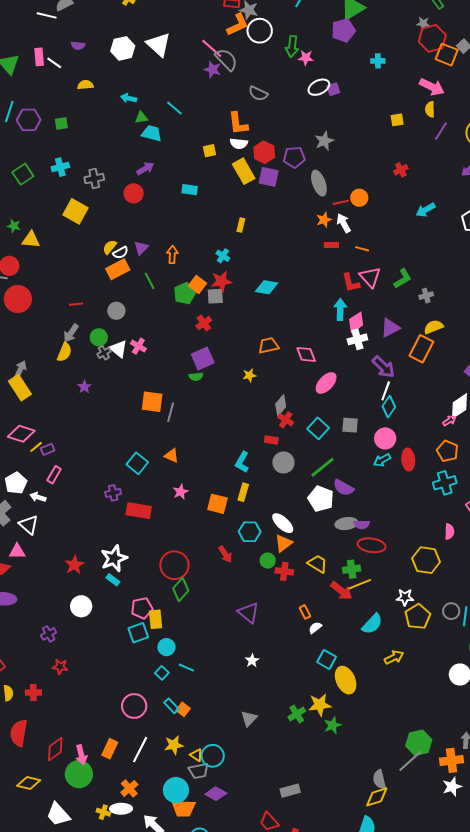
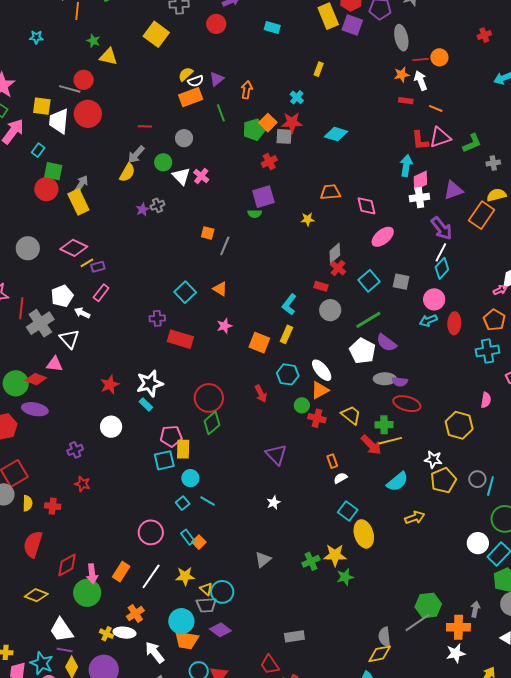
pink triangle: (370, 277) -> (440, 137), turned 45
gray cross: (104, 353) -> (157, 205), moved
orange square: (152, 402) -> (208, 233), size x0.6

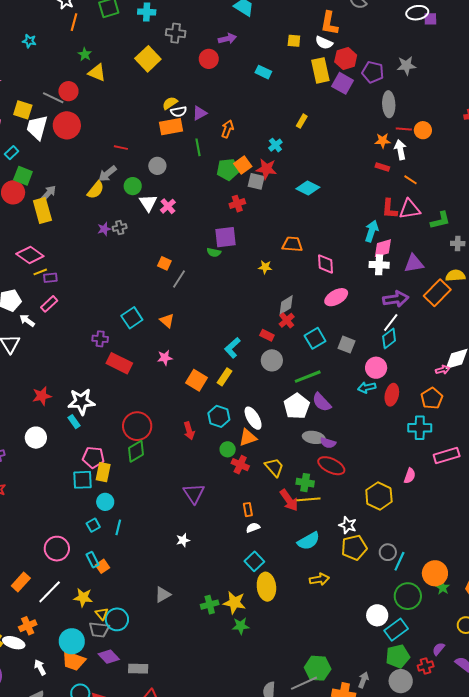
purple arrow: (442, 228) -> (396, 299), turned -70
cyan line: (208, 501) -> (118, 527), turned 63
gray rectangle: (294, 636) -> (138, 669), moved
white arrow: (155, 652) -> (40, 667), size x0.7

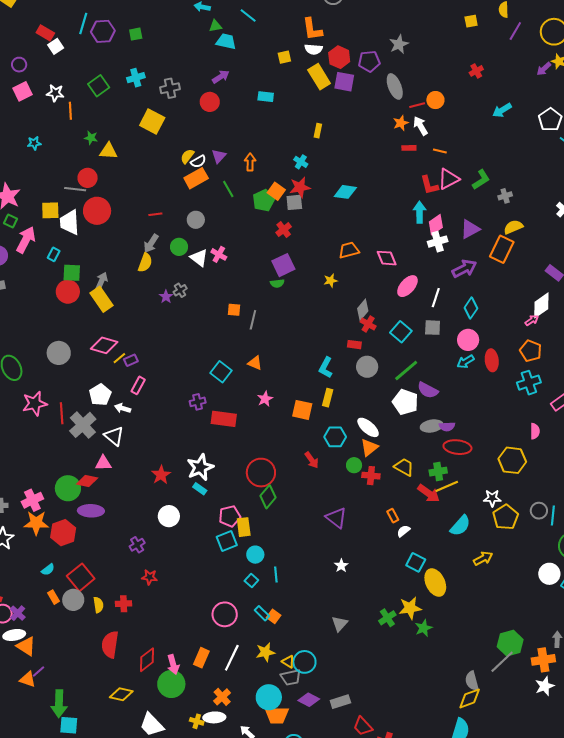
white line: (391, 323) -> (436, 298), moved

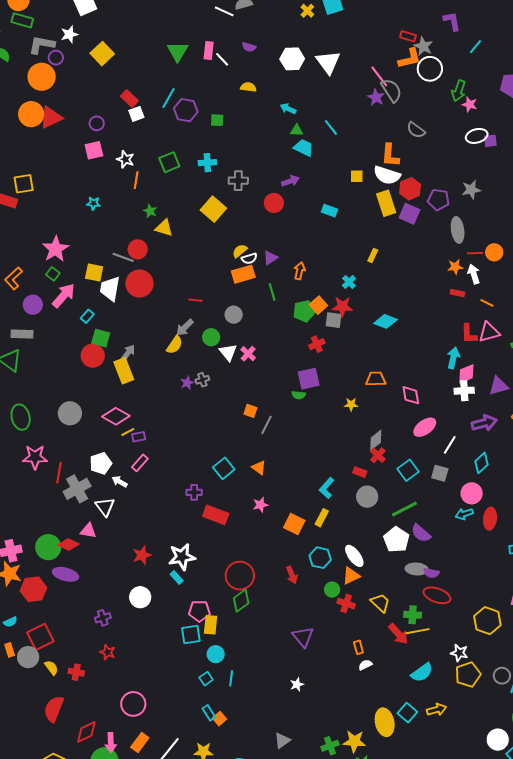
white semicircle: (314, 49) -> (387, 175), size x1.5
cyan square: (416, 562) -> (407, 713), moved
yellow semicircle: (98, 605) -> (51, 668), turned -42
pink circle: (225, 614) -> (133, 704), moved

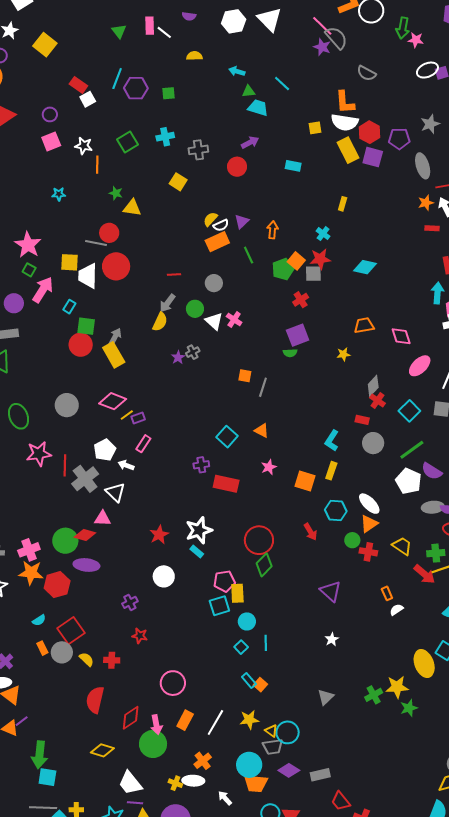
green triangle: (177, 51) -> (119, 31), size x0.7
yellow square: (213, 209) -> (178, 182), size x0.7

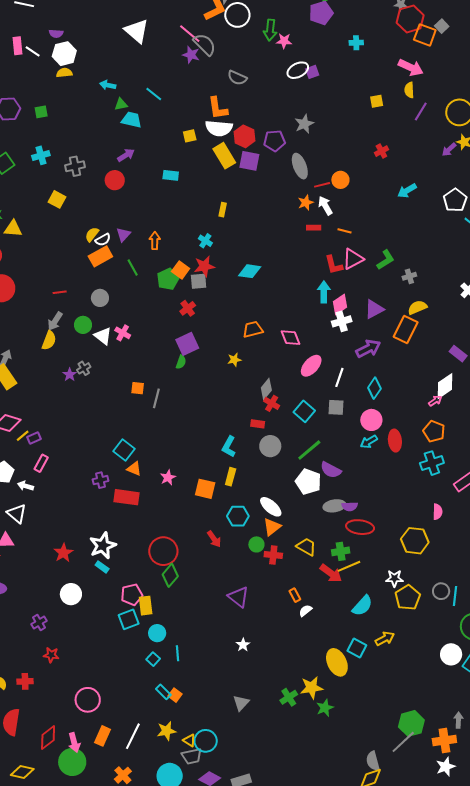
white hexagon: (234, 21) -> (64, 54), moved
green semicircle: (290, 353) -> (181, 362), turned -64
orange triangle: (262, 431) -> (134, 469), moved

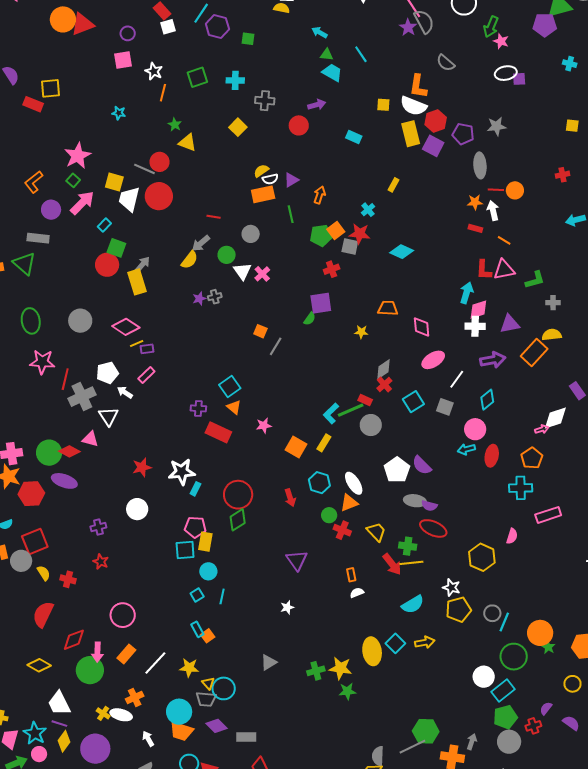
green line: (309, 450) -> (351, 410), moved
cyan rectangle: (102, 567) -> (195, 489), moved, turned 64

